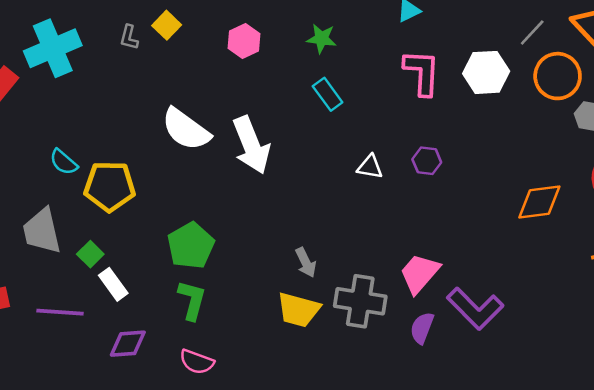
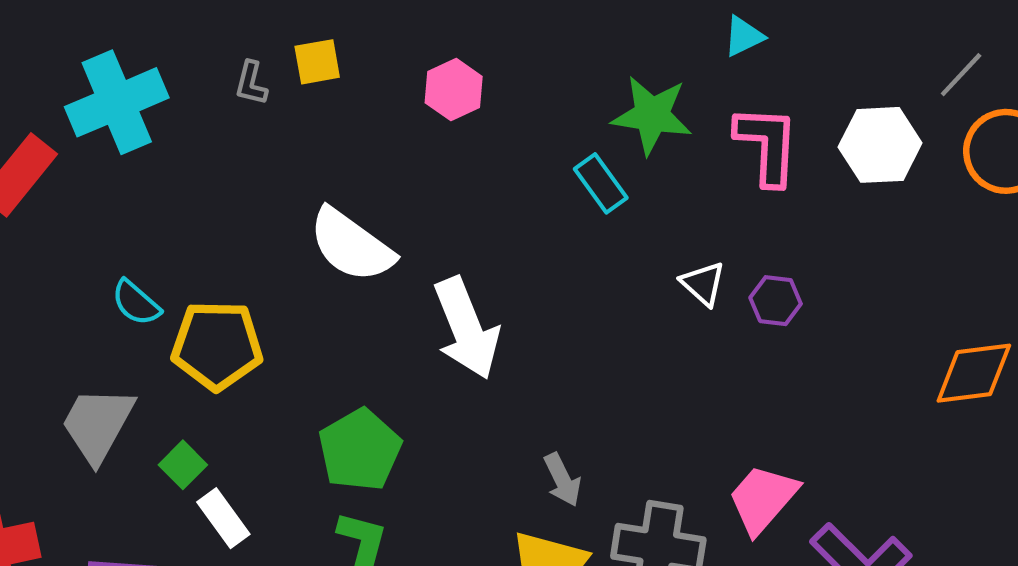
yellow square: (167, 25) -> (317, 62), turned 36
green star: (321, 39) -> (652, 115), moved, size x1.5
white arrow: (251, 145) -> (466, 328), moved
white triangle: (370, 167) -> (703, 284), moved, turned 32
gray trapezoid: (42, 231) -> (98, 424), turned 42

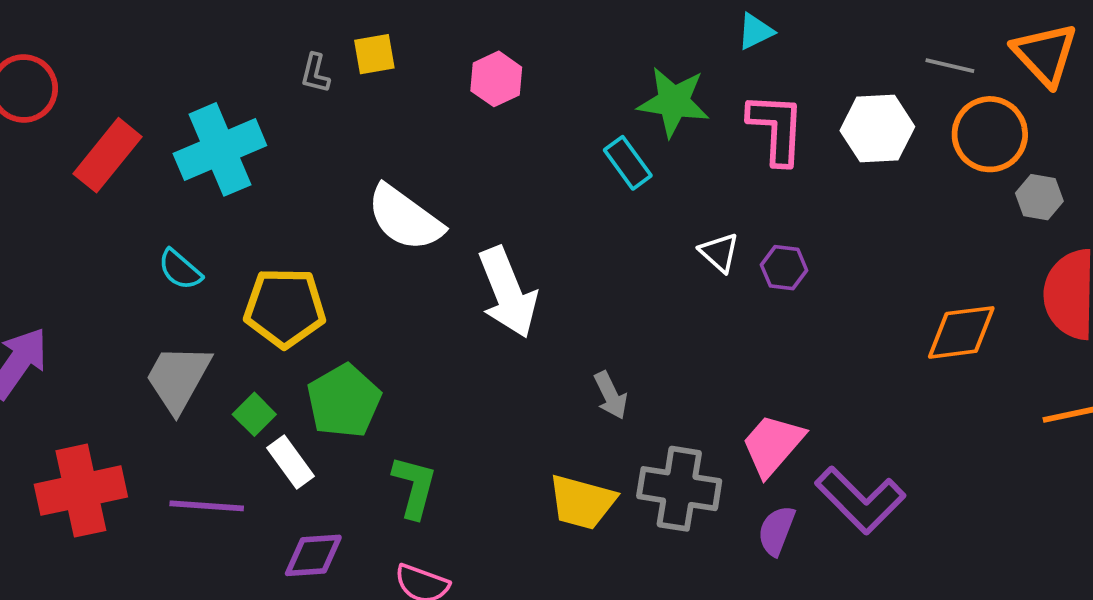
gray line: (961, 75) -> (950, 66), turned 60
cyan cross: (117, 102) -> (220, 149), moved
cyan semicircle: (136, 303) -> (180, 270), moved
green pentagon: (360, 450) -> (344, 401), moved
gray arrow: (562, 480) -> (611, 395), moved

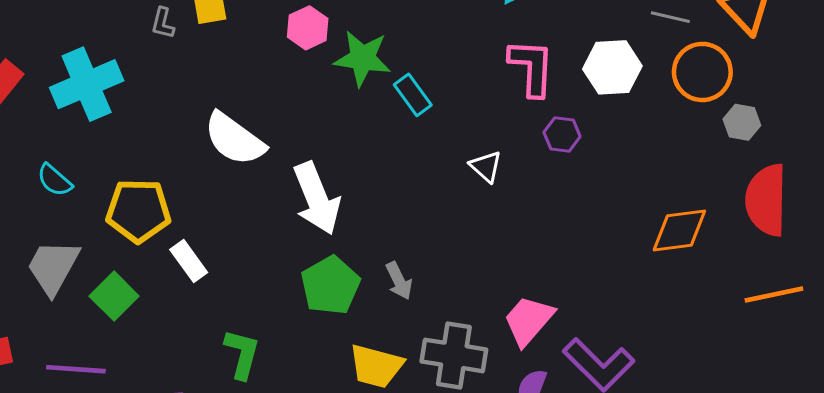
green star: (674, 102) -> (362, 58), moved
purple hexagon: (784, 268) -> (562, 134), moved
green pentagon: (344, 401) -> (330, 285), moved
green square: (254, 414) -> (114, 296), size x1.4
white rectangle: (290, 462) -> (189, 261), moved

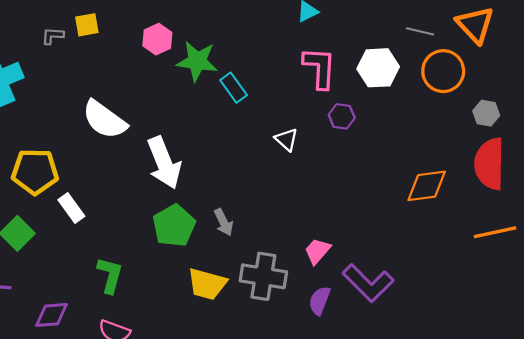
gray L-shape: (163, 23) -> (53, 36), turned 80
gray hexagon: (742, 122) -> (486, 113), moved
pink trapezoid: (529, 320) -> (317, 251), size x0.7

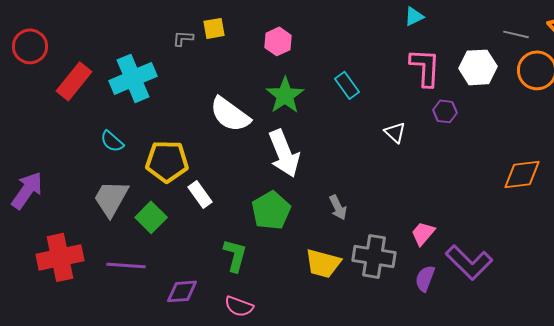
green star: (197, 61) -> (285, 95), moved, turned 30
green pentagon: (174, 226) -> (271, 210), moved

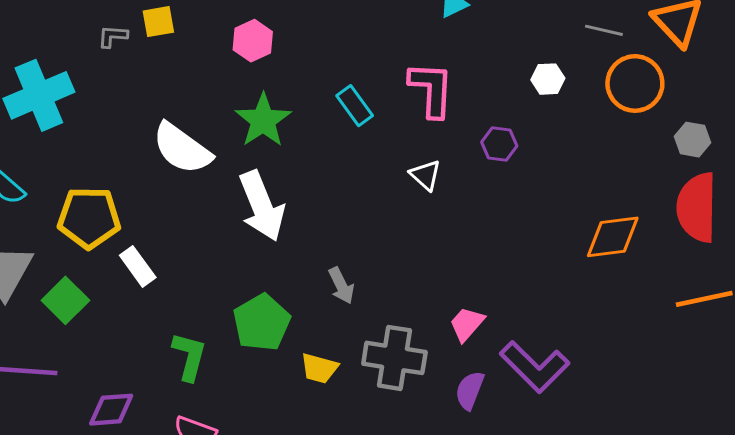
pink L-shape: (425, 67) -> (431, 89), moved
white hexagon: (478, 67) -> (548, 79), size x0.6
green pentagon: (271, 210) -> (262, 322), moved
yellow trapezoid: (323, 263) -> (319, 368), size x0.7

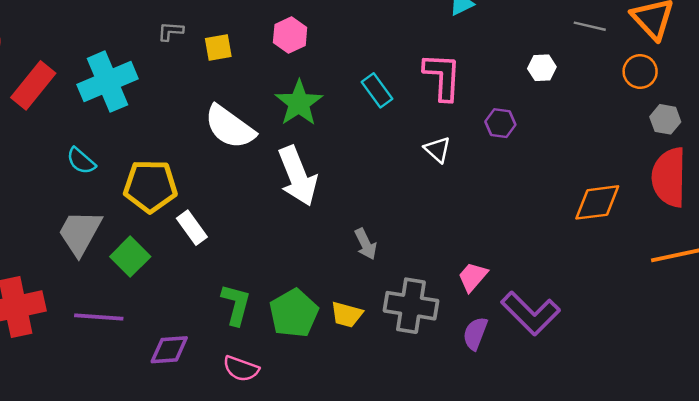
yellow square: (158, 22) -> (218, 48), moved
orange circle: (635, 83) -> (640, 72), moved, size x0.7
green pentagon: (262, 322) -> (294, 313), moved

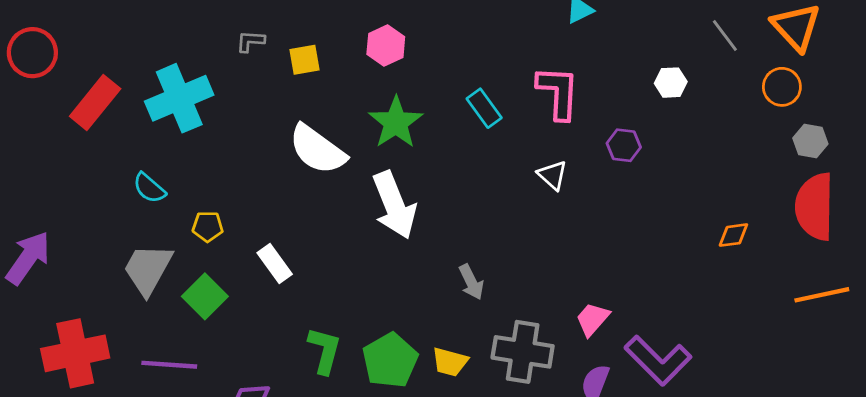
gray line: (590, 26) -> (725, 36), turned 40
yellow pentagon: (150, 186) -> (208, 226), moved, size x0.5
orange diamond: (597, 202) -> (733, 235), size x0.6

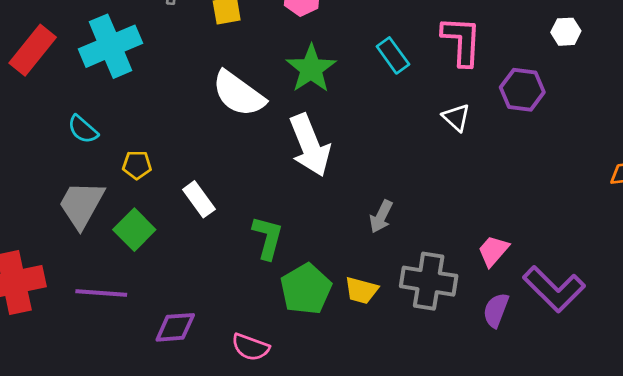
purple hexagon: (624, 145) -> (522, 90), size x1.4
gray arrow: (471, 282) -> (381, 216), turned 52
green L-shape: (325, 350) -> (268, 238), moved

